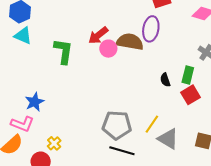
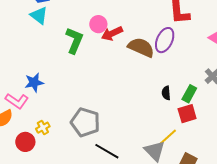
pink circle: (108, 49) -> (98, 24), moved
yellow line: (152, 124) -> (168, 137), moved
gray pentagon: (117, 125) -> (85, 122), moved

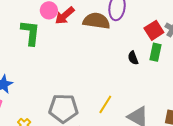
red square: (187, 114) -> (154, 30), moved
yellow line: (168, 137) -> (105, 104), moved

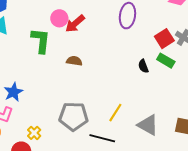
brown semicircle: (96, 21) -> (74, 61), moved, size x0.6
green rectangle: (156, 52) -> (166, 61), turned -72

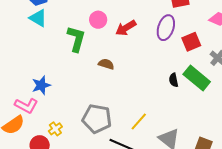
red arrow: (75, 24) -> (126, 28), moved
red square: (164, 39) -> (191, 42), moved
green rectangle: (166, 61) -> (197, 78), size x1.5

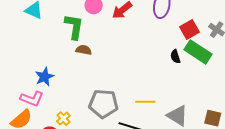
red square: (191, 42) -> (190, 30), moved
brown semicircle: (106, 64) -> (84, 50), moved
yellow line: (139, 122) -> (145, 102), turned 54

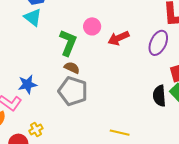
black semicircle: (175, 57) -> (159, 96), size x1.5
gray pentagon: (103, 104) -> (73, 91), moved

